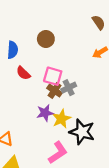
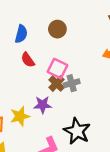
yellow star: (61, 119) -> (20, 116), moved

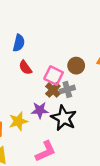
brown circle: (57, 29) -> (76, 66), moved
black star: (77, 131) -> (64, 118), moved

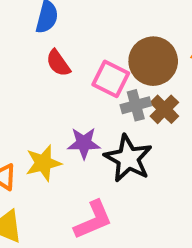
brown circle: (76, 66) -> (153, 61), size x1.5
brown cross: (53, 90) -> (164, 109), moved

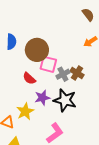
brown circle: (153, 61) -> (37, 50), moved
red semicircle: (58, 63) -> (29, 78), moved

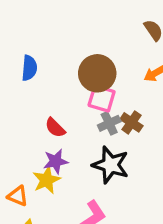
brown circle: (37, 50) -> (97, 73), moved
pink square: (48, 64) -> (102, 98), moved
purple star: (42, 98) -> (56, 161), moved

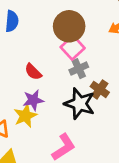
pink square: (102, 98) -> (73, 48), turned 30
brown cross: (132, 122) -> (100, 89), moved

